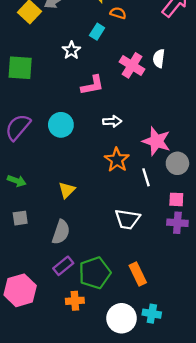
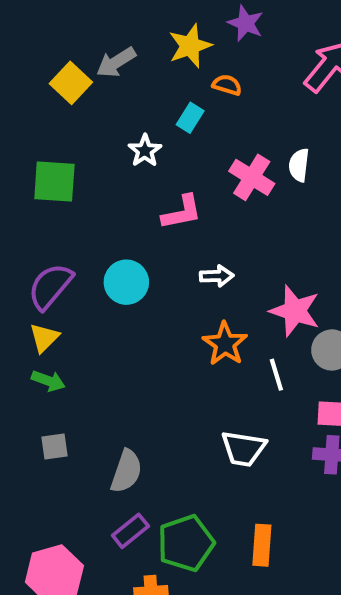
yellow triangle: (67, 190) -> (44, 338), moved
orange rectangle: (138, 274) -> (262, 545), turned 30

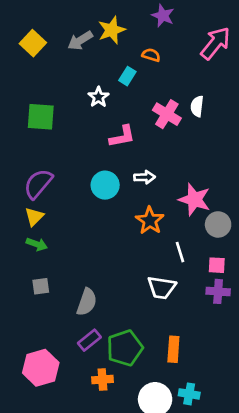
yellow star: (190, 46) -> (112, 30), moved
yellow square: (71, 83) -> (33, 43), moved
cyan circle: (126, 282) -> (105, 185), moved
white line: (276, 375) -> (180, 252), moved

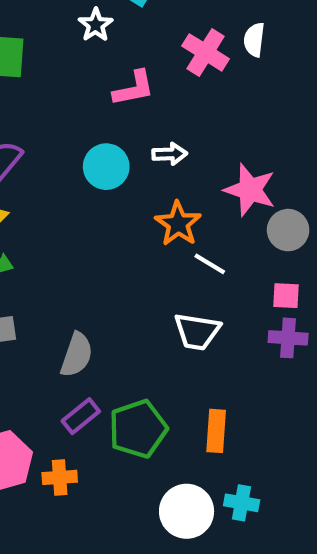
white line: (180, 252) -> (210, 264), moved, turned -42
orange cross: (102, 380) -> (60, 477), moved

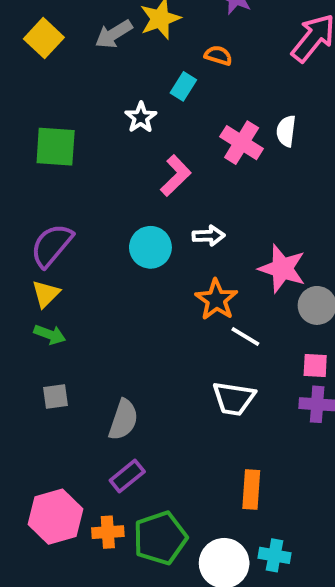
pink L-shape: (134, 88) -> (176, 176), turned -33
green pentagon: (138, 429) -> (160, 538), moved

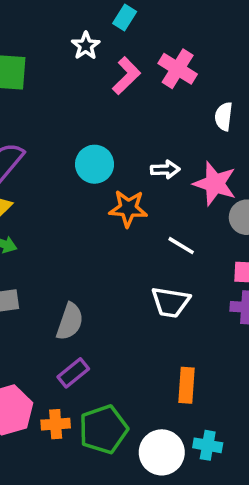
white semicircle: (286, 131) -> (224, 116), moved
pink L-shape: (176, 176) -> (126, 76), moved
white arrow: (209, 236) -> (165, 169), moved
orange star: (216, 300) -> (128, 208), moved, turned -30

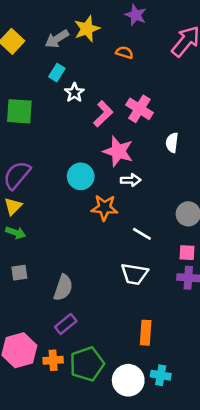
cyan rectangle: (125, 17) -> (57, 73), moved
pink star: (215, 184) -> (118, 151), moved

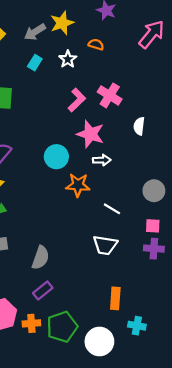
white star: (74, 93) -> (68, 59), moved
cyan cross: (161, 375) -> (137, 326), moved

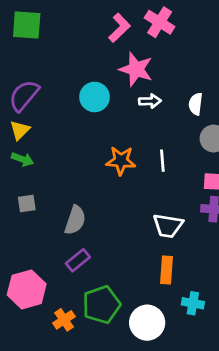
white semicircle: (139, 126) -> (196, 104), moved
orange star: (78, 185) -> (121, 161), moved
white line: (112, 209) -> (162, 161), turned 54
white trapezoid: (105, 245) -> (168, 226), moved
orange cross: (31, 323) -> (64, 320), moved, turned -30

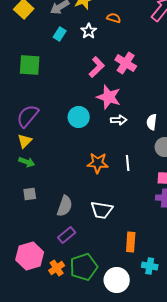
white trapezoid: (168, 226) -> (102, 210), moved
orange cross: (64, 320) -> (57, 268), moved

